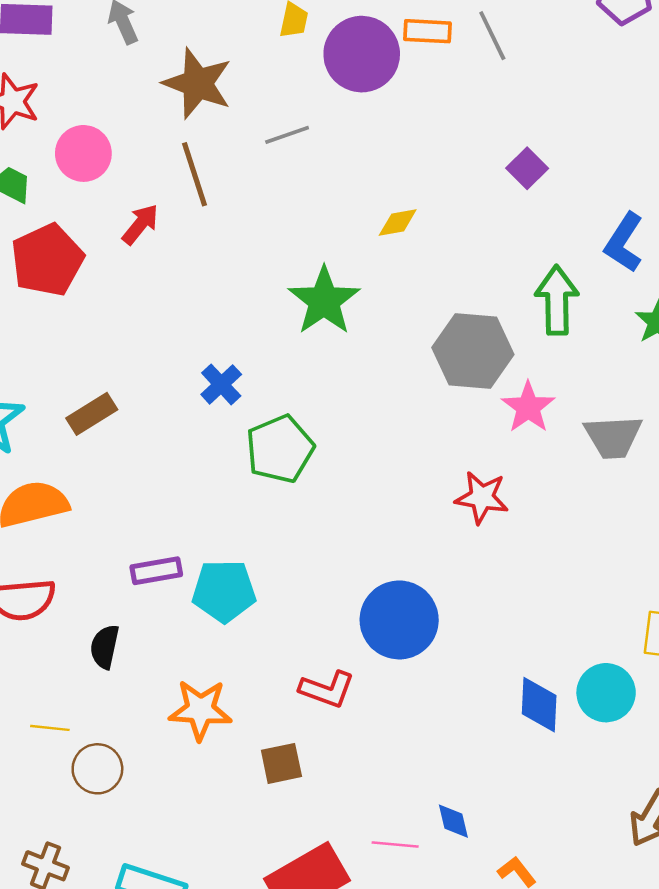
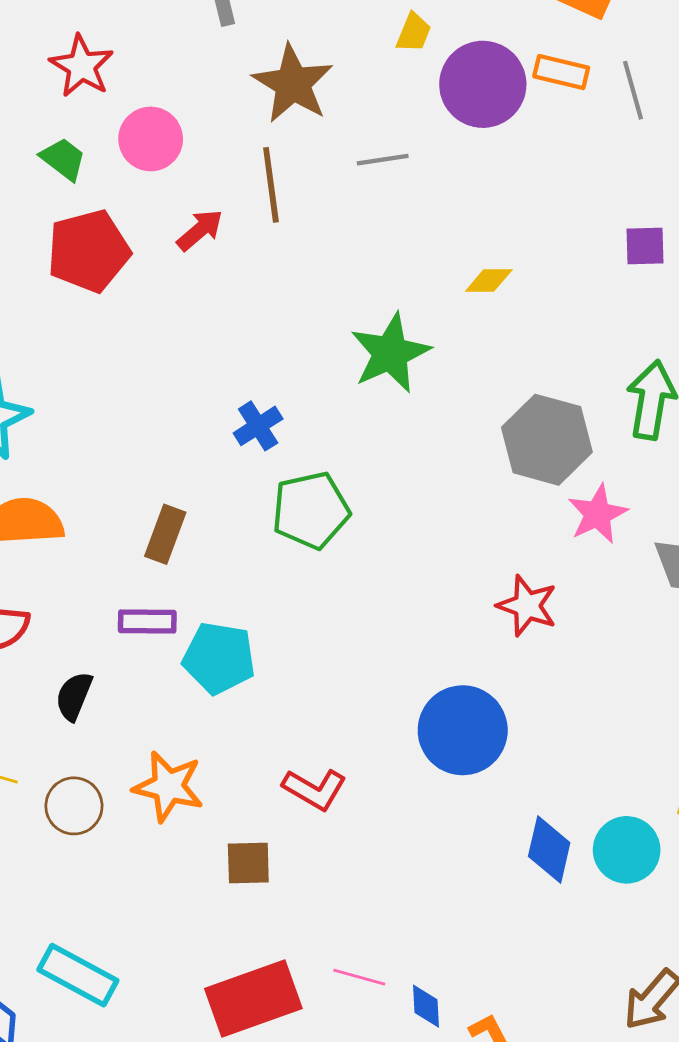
purple square: (527, 168) -> (645, 246), turned 33
brown rectangle: (92, 414) -> (165, 534), moved, turned -48
blue circle: (399, 620) -> (463, 730), moved
brown circle: (97, 769) -> (74, 806), moved
blue diamond: (453, 821) -> (426, 1006), moved

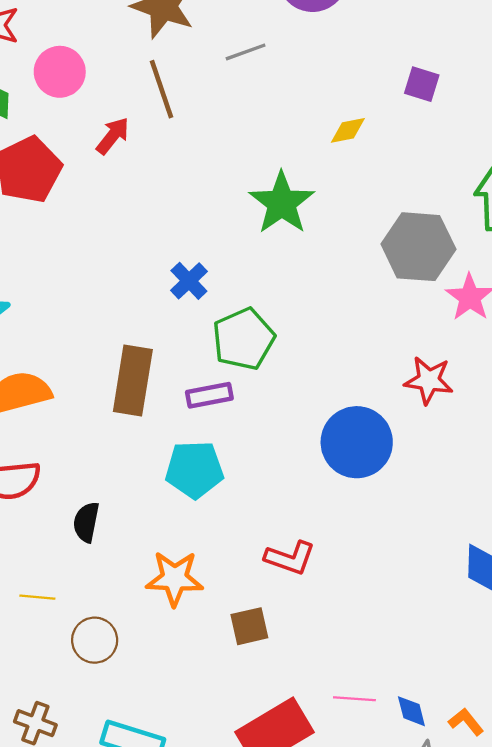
purple square: (645, 246) -> (422, 84), moved, turned 30
brown rectangle: (165, 534) -> (133, 380), size x1.5
purple rectangle: (147, 622) -> (209, 395), moved
blue circle: (463, 730) -> (357, 442), moved
brown circle: (74, 806) -> (95, 640), moved

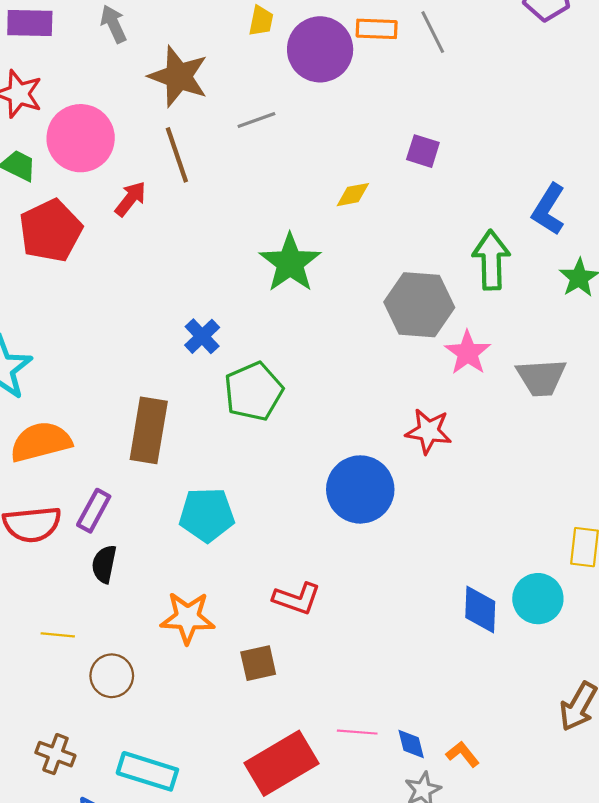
pink circle: (60, 72) -> (81, 138), size x1.4
purple rectangle: (209, 395) -> (94, 511), moved, turned -51

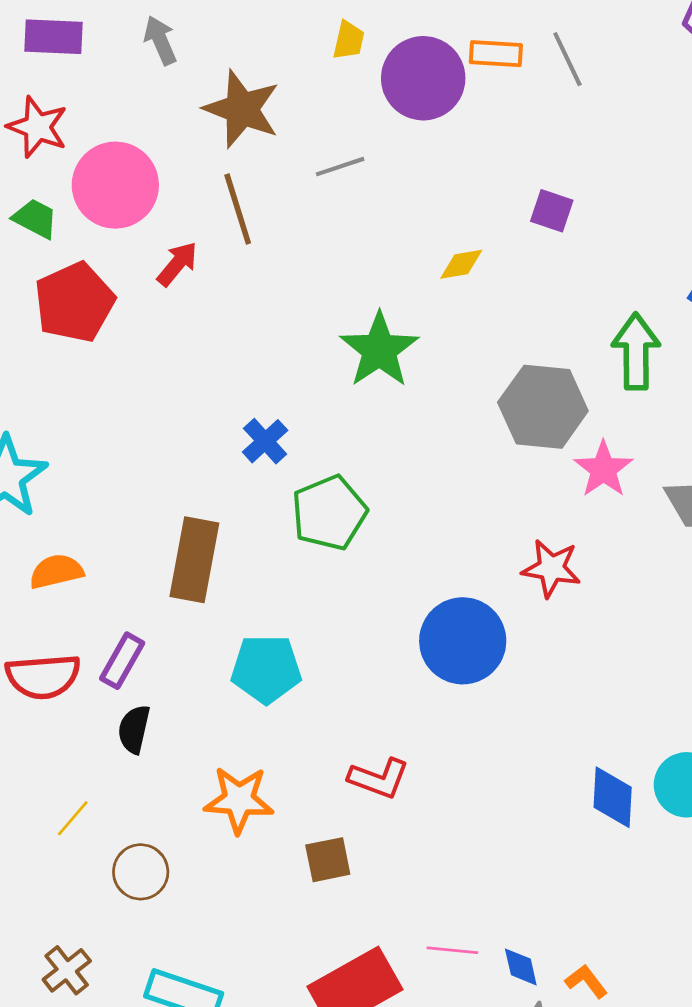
orange semicircle: (41, 442) -> (56, 571), size x0.7
yellow line: (58, 635) -> (73, 818), turned -56
brown cross: (55, 754) -> (67, 970), turned 30

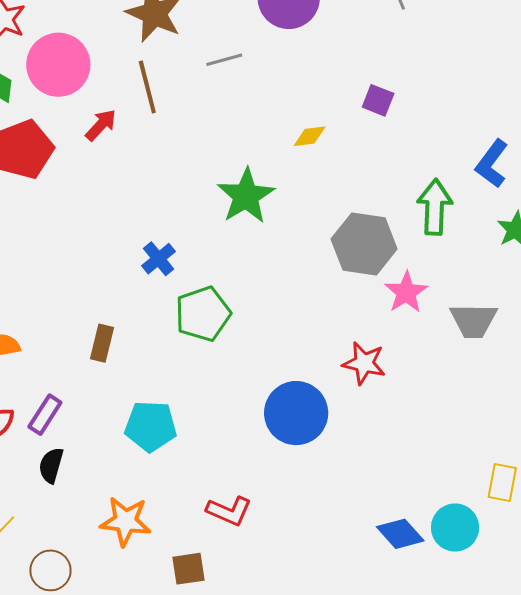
brown rectangle: (194, 560) -> (102, 343), size x0.6
blue diamond: (613, 797) -> (400, 534), turned -48

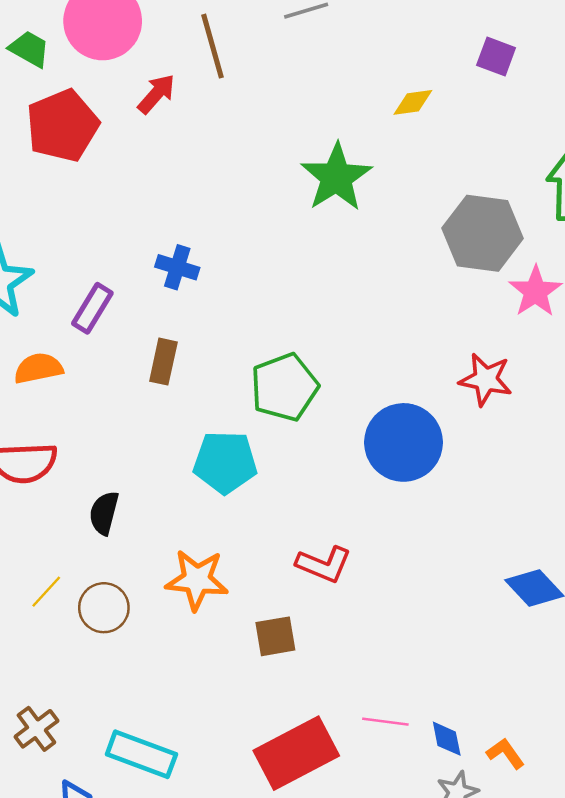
blue cross: (159, 259) -> (177, 267), moved, turned -32
green pentagon: (203, 314) -> (284, 387), moved
purple rectangle: (45, 415) -> (92, 308), moved
brown circle: (50, 570) -> (104, 608), moved

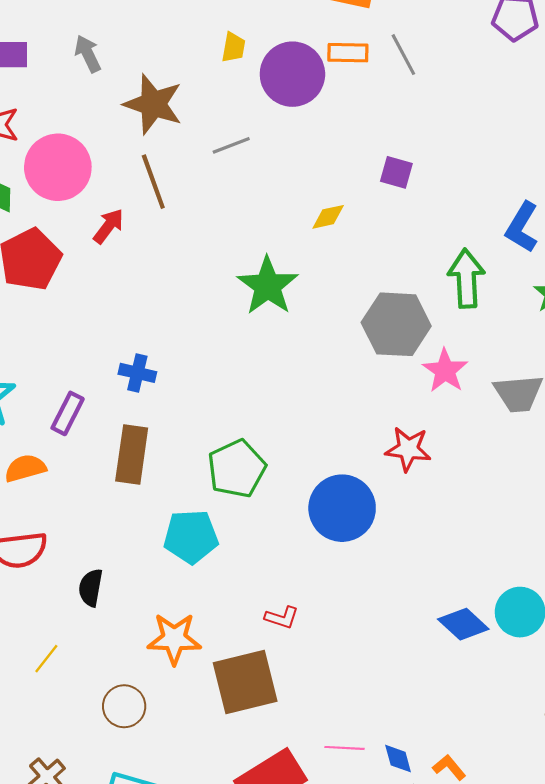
brown rectangle: (163, 362) -> (132, 454), size x1.5
red L-shape: (324, 564) -> (282, 617), size x0.7
brown circle: (104, 608) -> (124, 706), moved
brown square: (275, 636) -> (245, 682), size x1.8

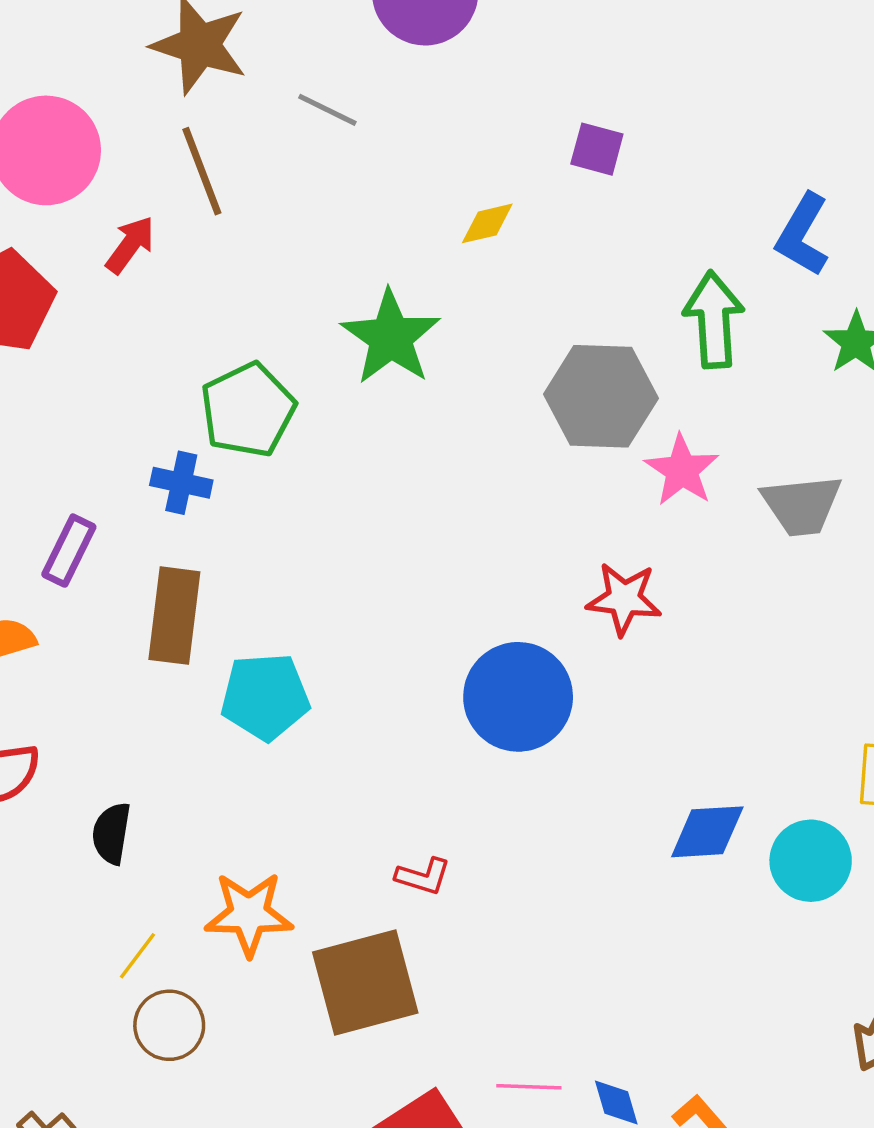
gray line: (231, 145) -> (327, 110), turned 48
green pentagon: (237, 469) -> (248, 410), moved
cyan pentagon: (191, 537) -> (265, 697), moved
blue diamond: (463, 624) -> (707, 832), moved, turned -45
yellow line: (46, 659) -> (138, 956), moved

